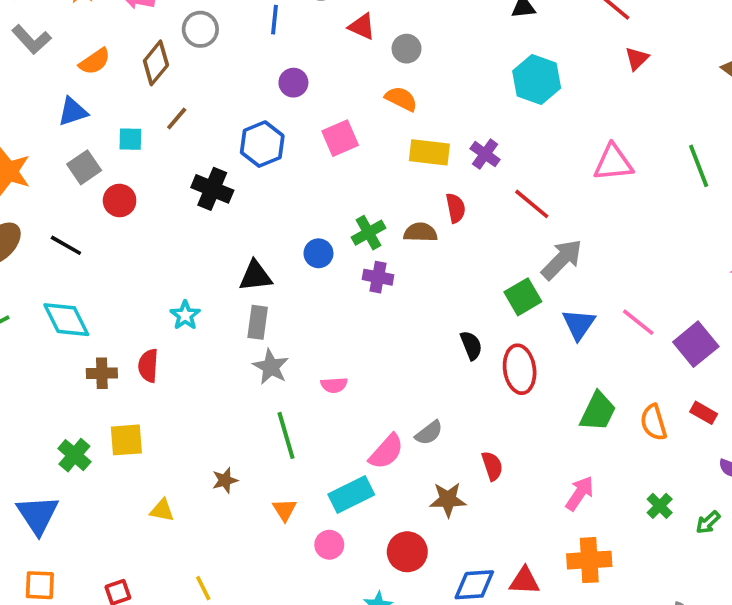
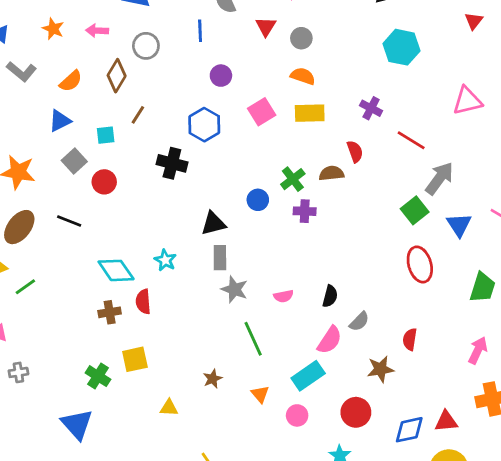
red triangle: (362, 27) -> (266, 27), turned 45
yellow rectangle: (429, 152) -> (310, 113), moved
cyan diamond: (66, 320) -> (116, 270), moved
black semicircle: (471, 345) -> (330, 296), moved, turned 45
red semicircle: (492, 466) -> (410, 339), turned -145

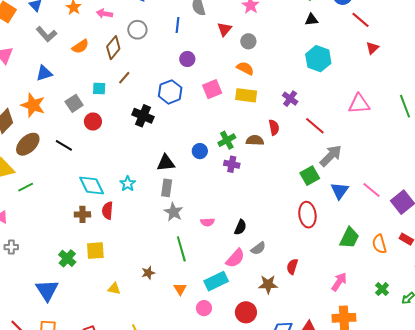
blue triangle: (60, 121) -> (44, 73), moved

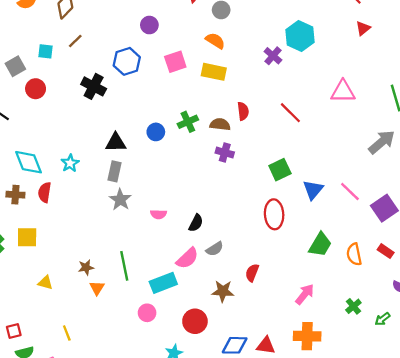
purple cross: (290, 99) -> (273, 56), moved
gray arrow: (331, 156) -> (382, 142), moved
purple cross: (232, 164) -> (225, 153), moved
green line: (181, 249) -> (124, 266), moved
orange triangle: (180, 289) -> (97, 288), moved

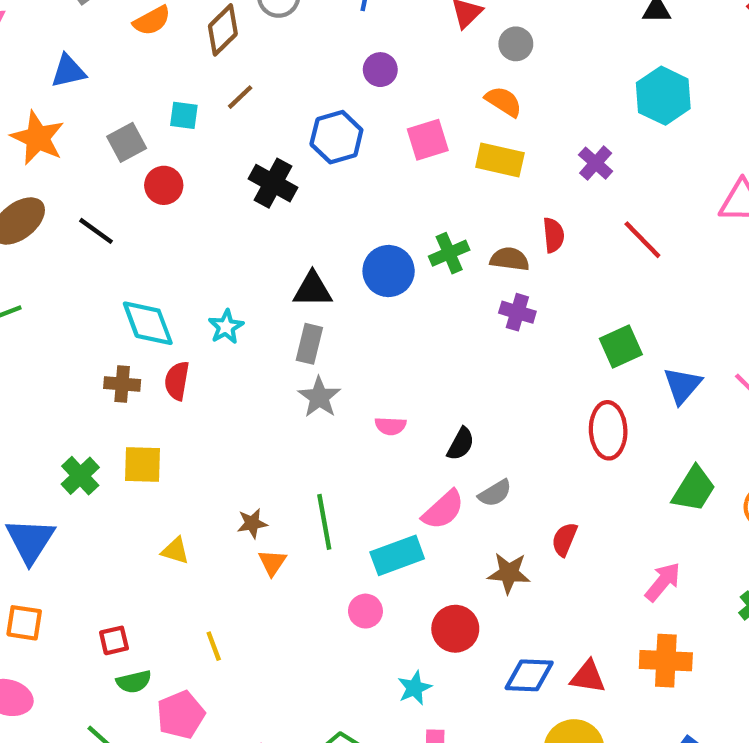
purple cross: (273, 56) -> (596, 163), moved
blue circle: (156, 132) -> (389, 271), size x1.5

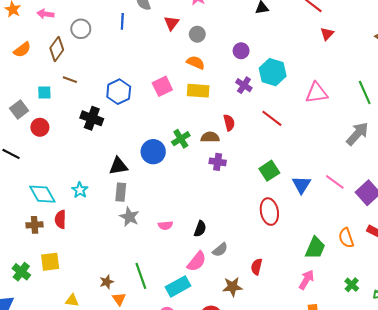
purple circle: (380, 70) -> (241, 51), moved
cyan hexagon: (663, 96) -> (273, 72), moved
brown line: (240, 97) -> (70, 80), turned 72
green trapezoid: (694, 489) -> (315, 248), moved

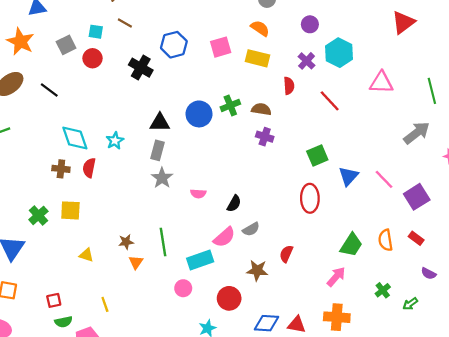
red triangle: (327, 34) -> (403, 22), size x1.6
red semicircle: (229, 123) -> (289, 86), moved
red circle: (40, 127) -> (92, 58), moved

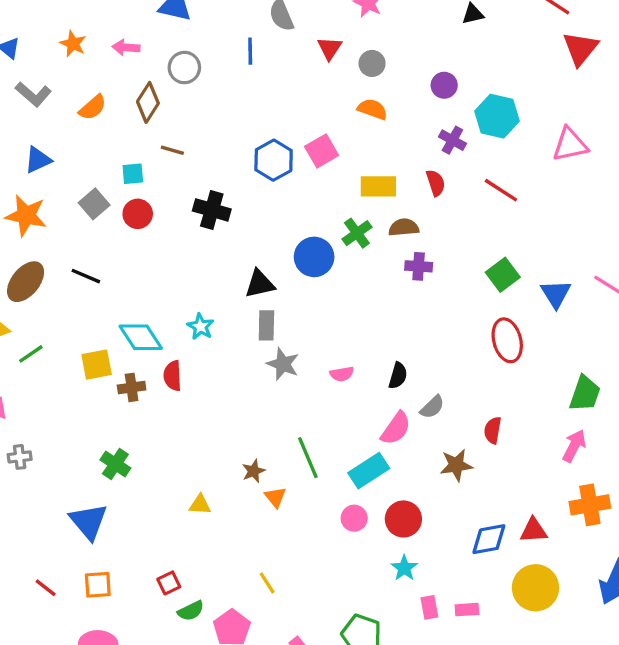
blue hexagon: (174, 45) -> (274, 160), moved
yellow rectangle: (257, 58) -> (378, 186), moved
yellow square: (70, 210) -> (97, 365), moved
red circle: (229, 298) -> (403, 519), moved
yellow line: (105, 304) -> (267, 583), moved

